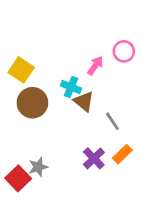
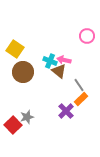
pink arrow: (95, 66) -> (64, 60), moved, turned -112
orange rectangle: (122, 154) -> (81, 99), moved

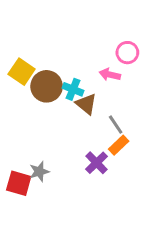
pink arrow: (64, 60) -> (110, 75), moved
brown circle: (23, 72) -> (47, 86), moved
red square: (13, 125) -> (19, 183), turned -30

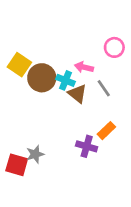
pink arrow: (110, 75) -> (84, 67), moved
gray line: (116, 125) -> (104, 88), moved
purple cross: (97, 163) -> (87, 146), turned -30

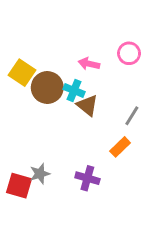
pink arrow: (84, 67) -> (89, 64), moved
gray line: (104, 88) -> (132, 116), moved, turned 66
purple cross: (87, 146) -> (87, 178), moved

